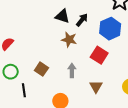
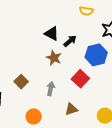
brown triangle: (96, 87) -> (71, 109), turned 32

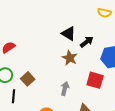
red square: (80, 79) -> (95, 80), turned -30
brown square: (21, 82) -> (28, 79), moved

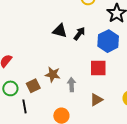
brown star: (70, 58) -> (53, 74), moved
brown square: (28, 79) -> (33, 86), turned 32

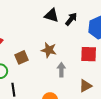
brown star: (53, 74) -> (49, 50), moved
brown square: (33, 86) -> (22, 57), moved

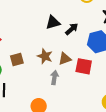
black triangle: (52, 15) -> (53, 22), turned -42
brown triangle: (85, 86) -> (65, 59), moved

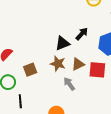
black triangle: (53, 22) -> (62, 43), moved
gray arrow: (54, 78) -> (69, 84), turned -40

